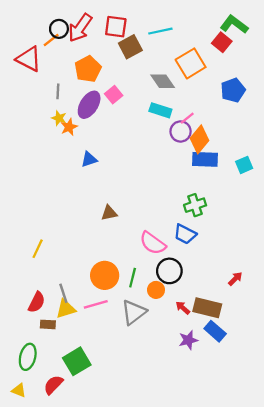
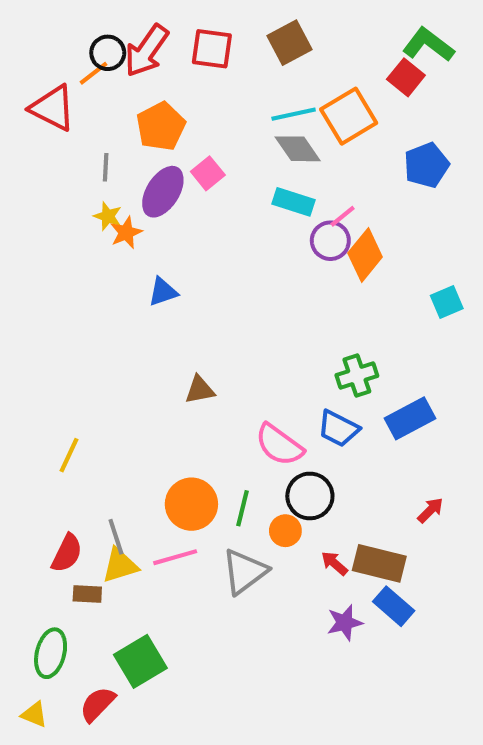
cyan line: (160, 31) -> (294, 114), moved
brown square: (130, 47) -> (289, 43), moved
blue rectangle: (205, 159) -> (410, 418), moved, turned -30

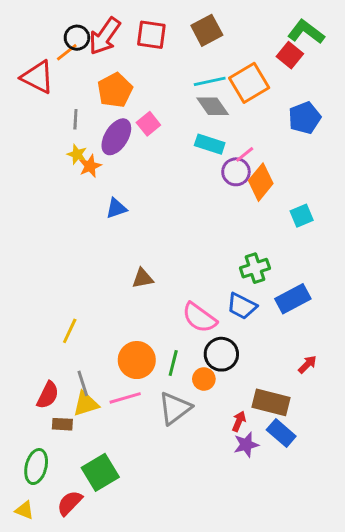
cyan square: (447, 302) -> (302, 216), moved
yellow line: (69, 455) -> (70, 331), moved
red arrow: (334, 563) -> (239, 421), moved, turned 72

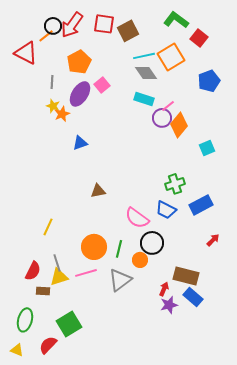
brown square: (207, 30) -> (128, 31), moved
green L-shape: (306, 32) -> (176, 20), moved
red arrow: (307, 364) -> (213, 240), moved

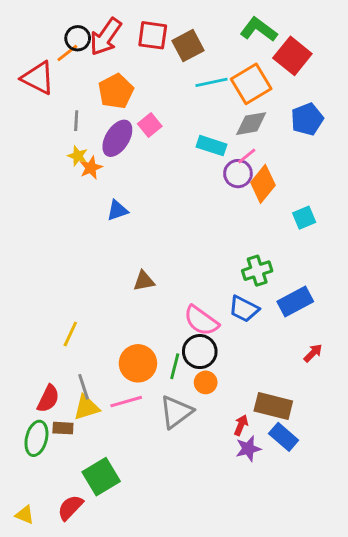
red square: (199, 38) -> (292, 56), size x1.4
gray diamond: (146, 73) -> (251, 124), moved, turned -65
black circle: (152, 243) -> (200, 352), moved
green ellipse: (25, 320) -> (36, 438), moved

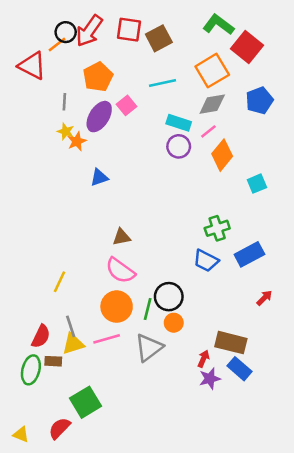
cyan line: (212, 82) -> (163, 83), moved
purple circle: (238, 174) -> (179, 146), moved
pink semicircle: (201, 321) -> (120, 271), moved

